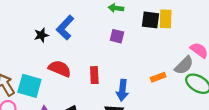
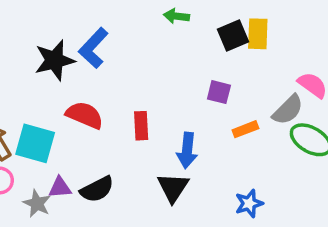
black square: (150, 20) -> (233, 36), turned -30
black star: (41, 35) -> (55, 60), size x1.6
purple square: (117, 36) -> (219, 92), moved

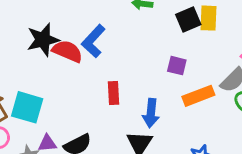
blue L-shape: (93, 48) -> (93, 41), moved
red semicircle: (85, 115) -> (67, 51), moved
orange rectangle: (245, 129) -> (198, 96), size x1.5

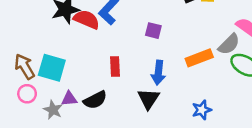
purple square: (177, 66) -> (153, 31), moved
red rectangle: (113, 93) -> (115, 67), moved

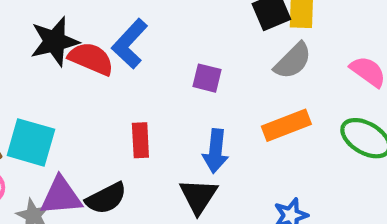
gray semicircle: (229, 44) -> (293, 61), moved
purple triangle: (69, 99) -> (61, 196), size x1.5

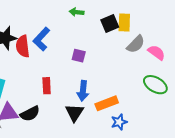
red semicircle: (91, 59) -> (23, 46), turned -120
gray semicircle: (293, 61) -> (136, 44), moved
orange rectangle: (286, 125) -> (107, 103), moved

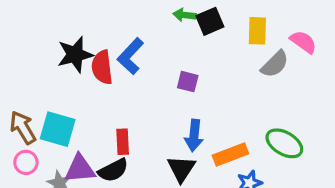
black square: (110, 24) -> (210, 21), moved
pink semicircle: (156, 53) -> (303, 42), moved
green ellipse: (155, 85) -> (284, 143), moved
red rectangle: (47, 86) -> (123, 142), moved

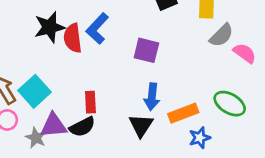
pink semicircle: (303, 42) -> (245, 53), moved
purple square: (188, 82) -> (146, 50), size x1.4
cyan square: (58, 129) -> (35, 91), turned 32

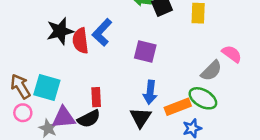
gray semicircle: (221, 35) -> (211, 71), moved
cyan square: (35, 91) -> (47, 88), turned -32
green ellipse: (230, 104) -> (203, 98), moved

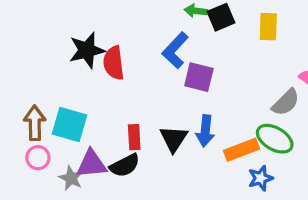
blue L-shape: (102, 32) -> (175, 50), moved
brown arrow: (20, 86) -> (35, 123), turned 30
black triangle: (140, 118) -> (174, 139), moved

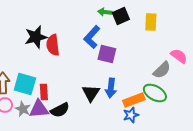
red rectangle: (134, 137) -> (44, 92), moved
gray star: (71, 178) -> (23, 109), moved
blue star: (260, 178) -> (131, 115), moved

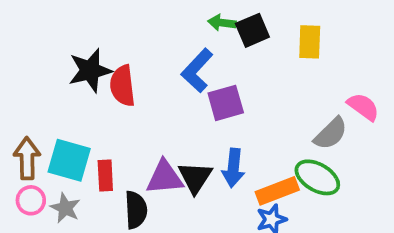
purple square: (107, 54) -> (226, 103), turned -30
purple triangle: (39, 109) -> (165, 177), moved
black semicircle: (60, 110) -> (136, 210), turned -66

